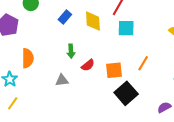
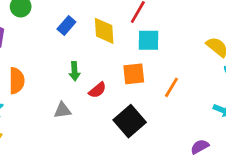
orange square: (114, 70) -> (134, 74), moved
black square: (126, 93) -> (130, 121), moved

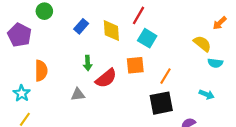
cyan square: (149, 40) -> (147, 38), turned 30
red semicircle: (97, 90) -> (106, 78), size x1.5
black square: (130, 121) -> (161, 103), moved, turned 30

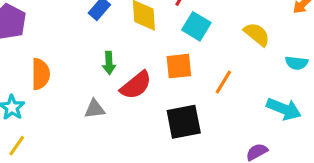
yellow semicircle: (202, 44) -> (257, 34), moved
cyan arrow: (207, 94) -> (284, 109), size x1.5
black square: (161, 103) -> (184, 122), moved

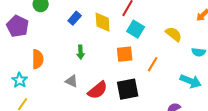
red semicircle: (136, 85) -> (98, 90), moved
gray triangle: (95, 109) -> (72, 81), turned 32

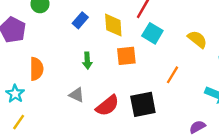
orange square: (125, 54) -> (126, 56), moved

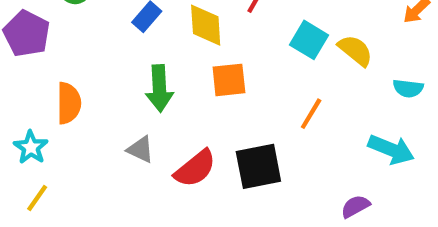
cyan square: (152, 33) -> (309, 40), moved
green arrow: (87, 61) -> (159, 88), size x1.5

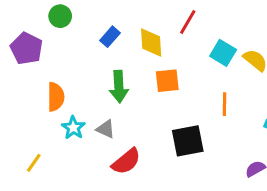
orange line: (311, 114) -> (224, 104), turned -30
cyan star: (31, 147) -> (73, 128), moved
red semicircle: (195, 168) -> (126, 161), moved

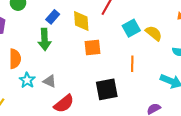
cyan square: (223, 53) -> (131, 28), turned 30
green arrow: (119, 87) -> (45, 39), moved

